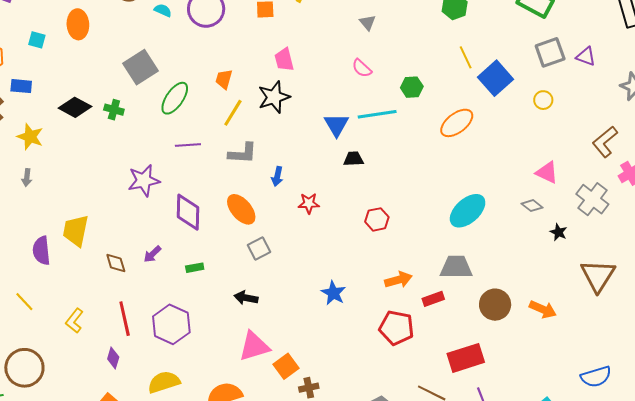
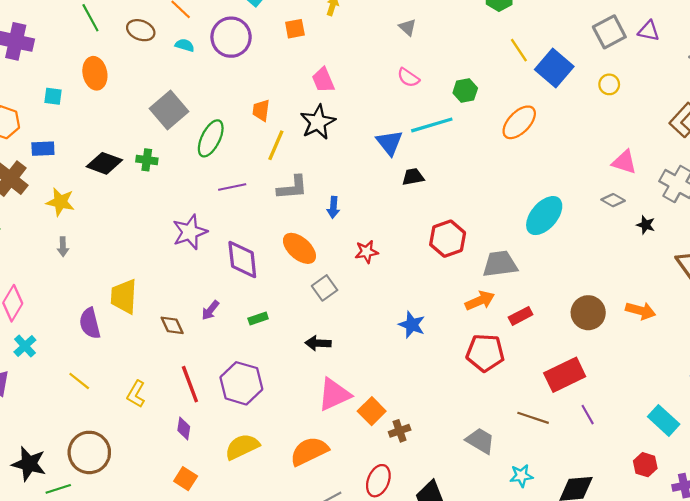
red star: (309, 203) -> (367, 252), moved
red hexagon: (377, 219) -> (448, 239), size x1.4
gray trapezoid: (456, 267) -> (500, 264), moved

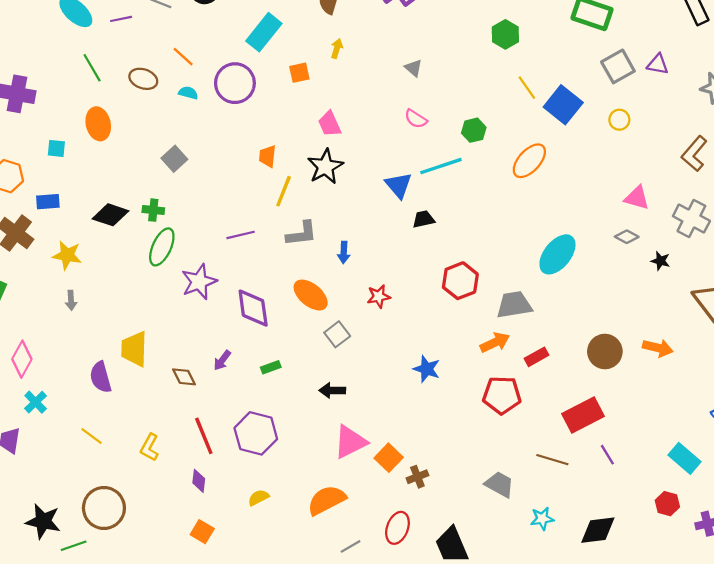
gray square: (169, 110) -> (174, 159), size x0.7
green ellipse: (211, 138) -> (162, 247), moved
yellow semicircle: (242, 447) -> (258, 498), size x0.6

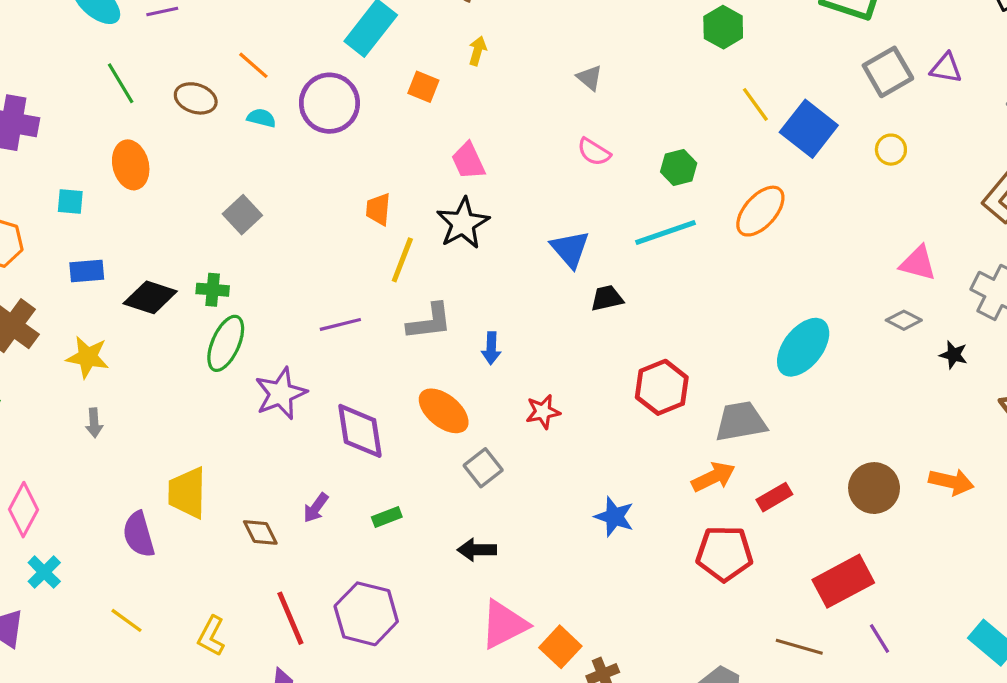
orange square: (299, 73) -> (423, 87), turned 35
cyan line: (441, 166) -> (666, 232), moved
blue rectangle: (48, 202) -> (87, 271), moved

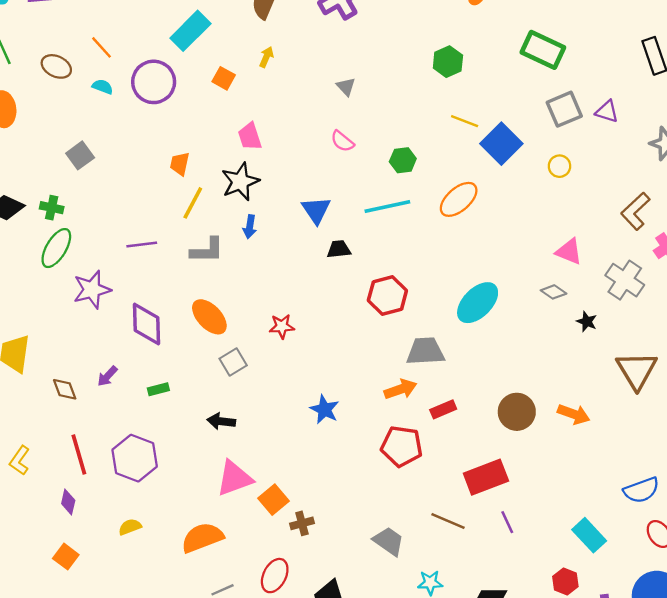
yellow line: (755, 104) -> (465, 121), turned -40
blue arrow: (491, 348) -> (250, 227), moved
red hexagon: (662, 387) -> (387, 295), moved

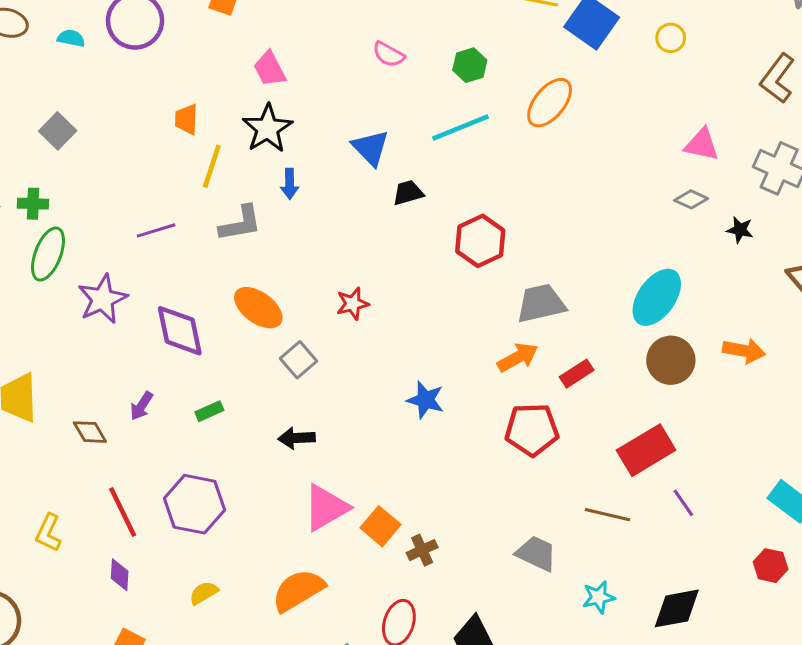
cyan ellipse: (478, 303) -> (657, 297), moved

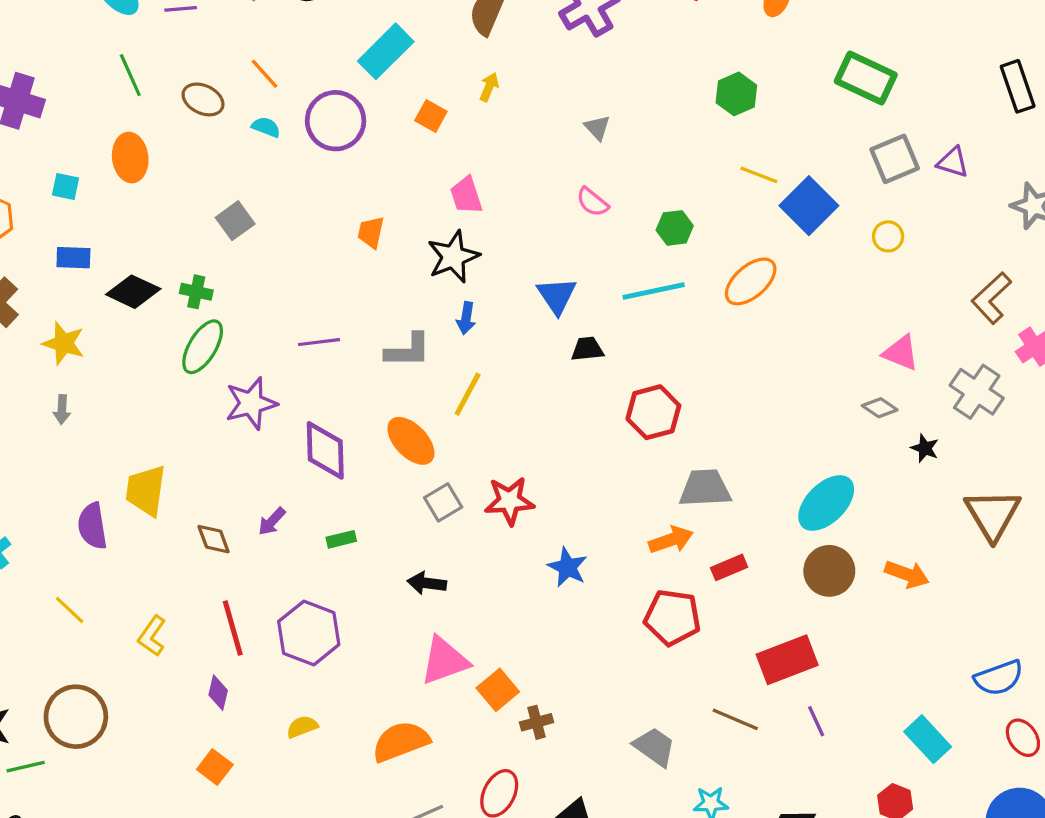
yellow line: (212, 166) -> (468, 394), moved
red star: (353, 304) -> (509, 501), moved, size x1.4

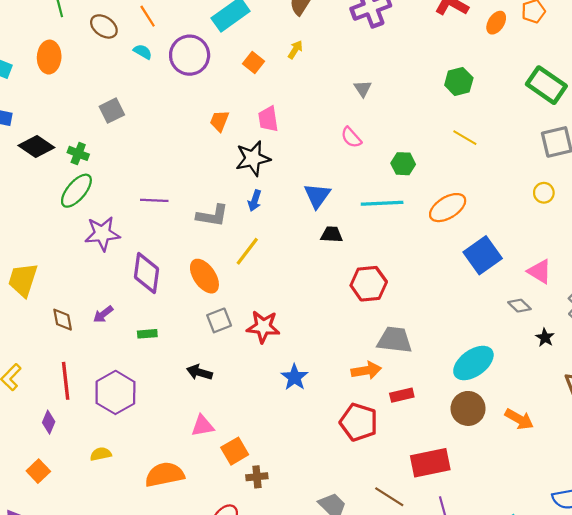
blue square: (809, 206) -> (483, 255), moved
orange trapezoid: (371, 232) -> (219, 121), moved
pink triangle: (444, 661) -> (203, 426), size x0.7

